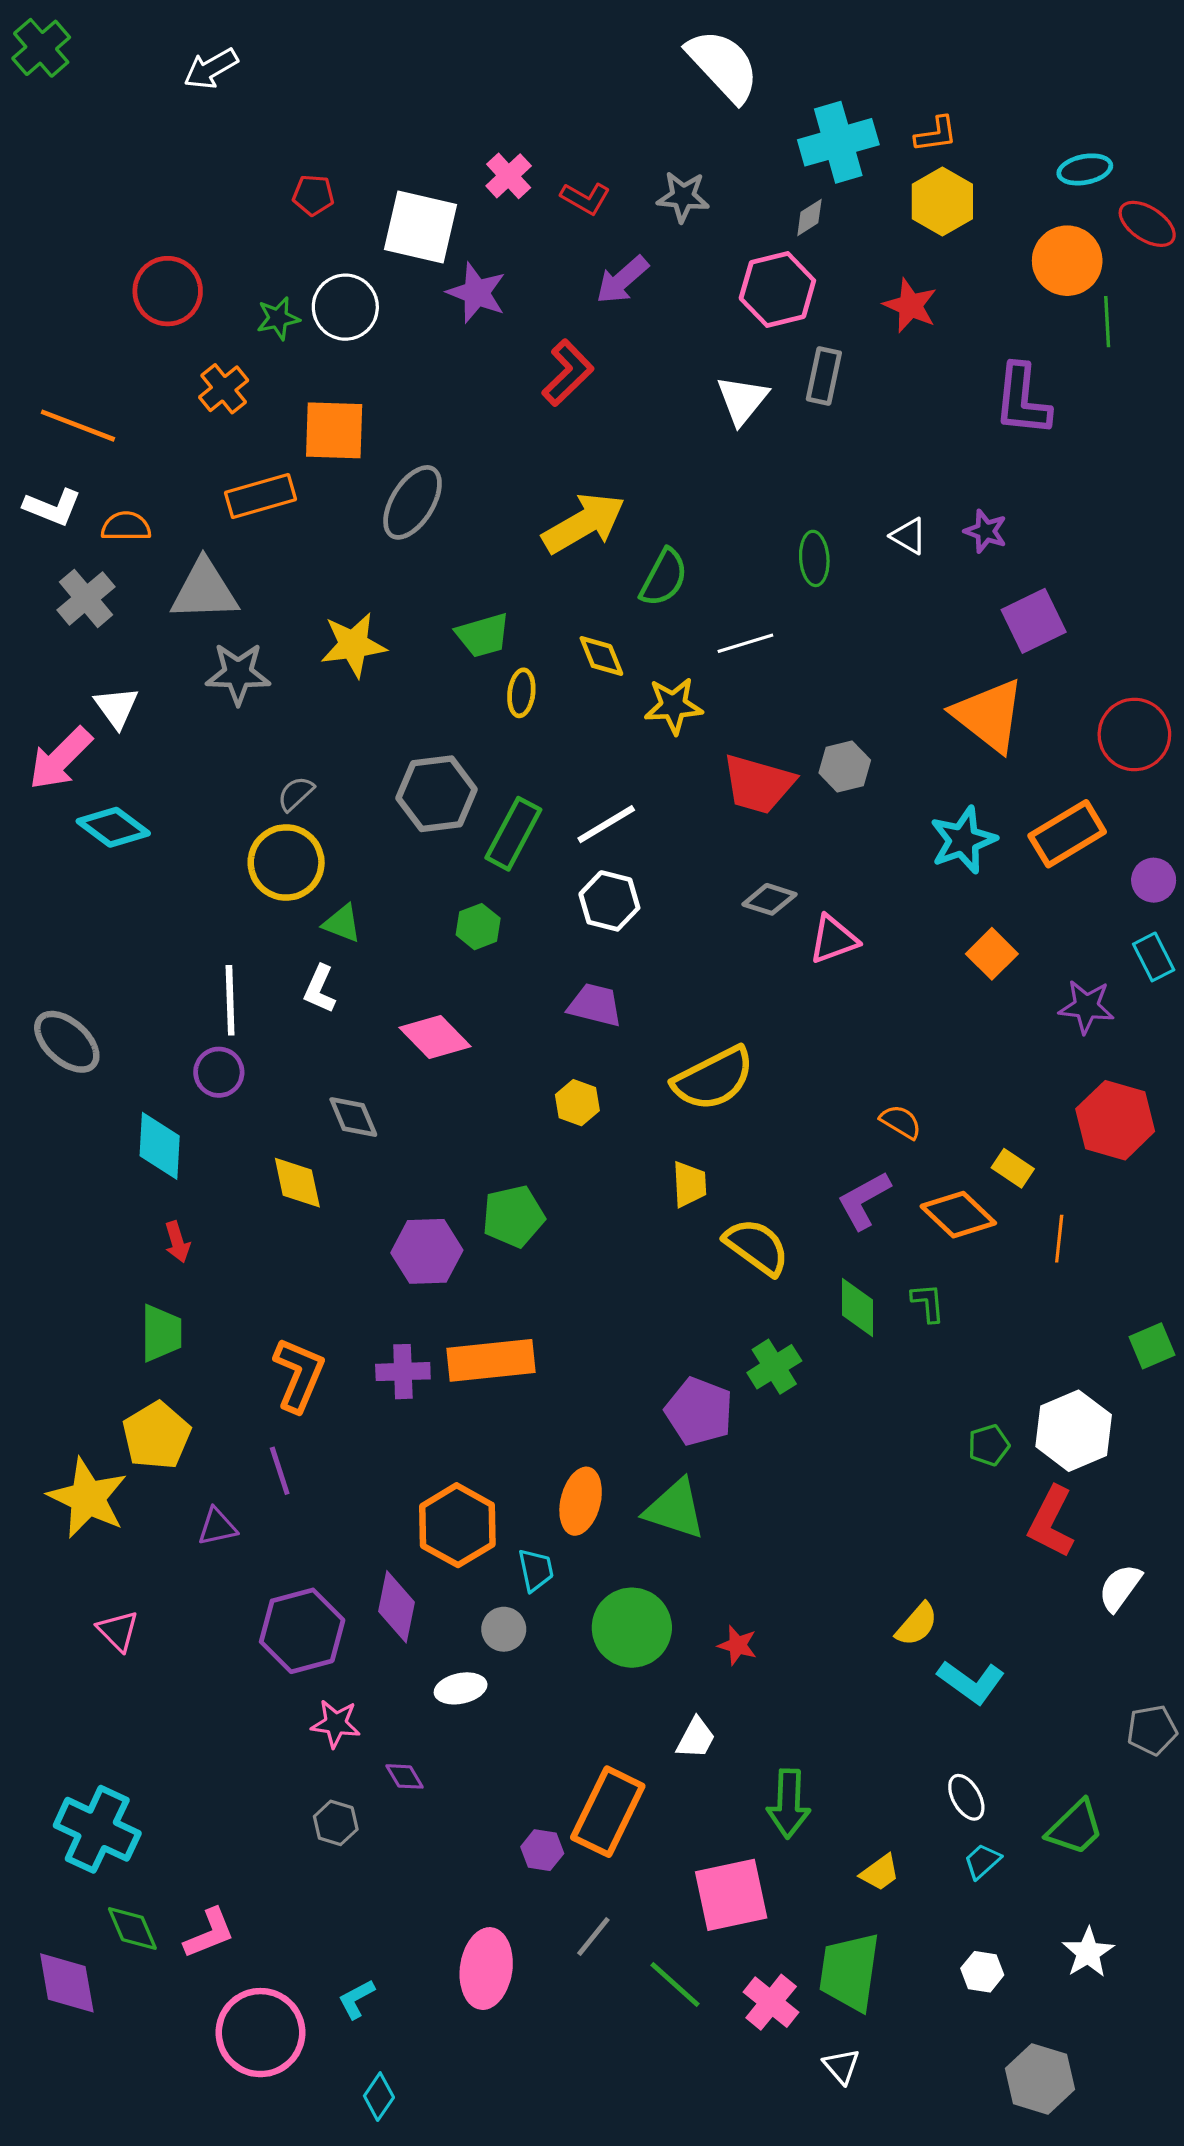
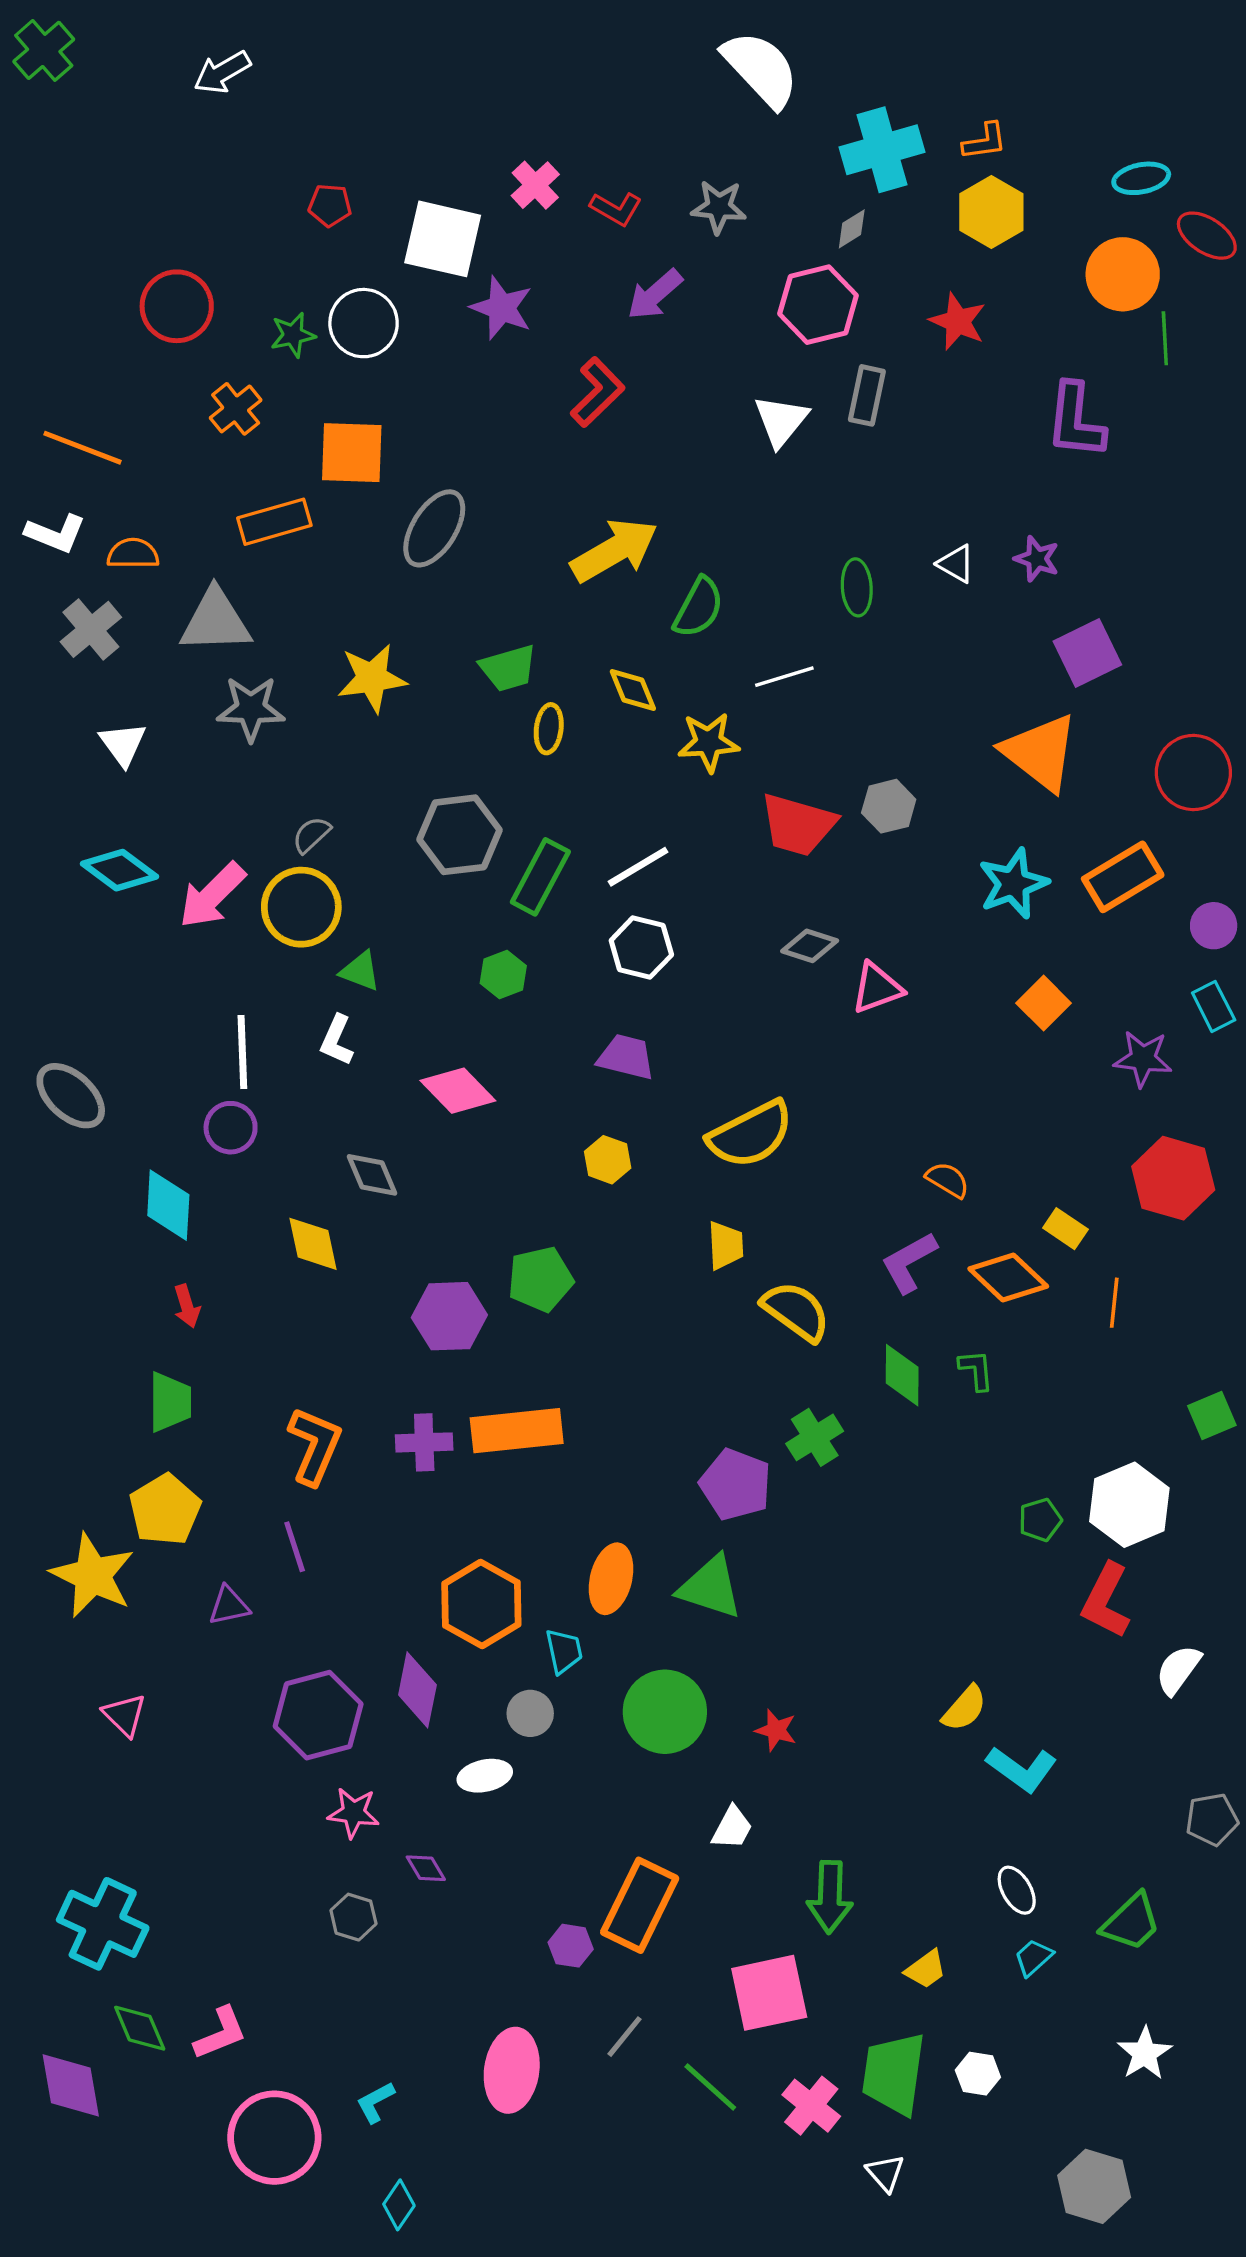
pink arrow: (60, 758) -> (212, 895), moved
white hexagon: (982, 1972) -> (978, 2074), moved

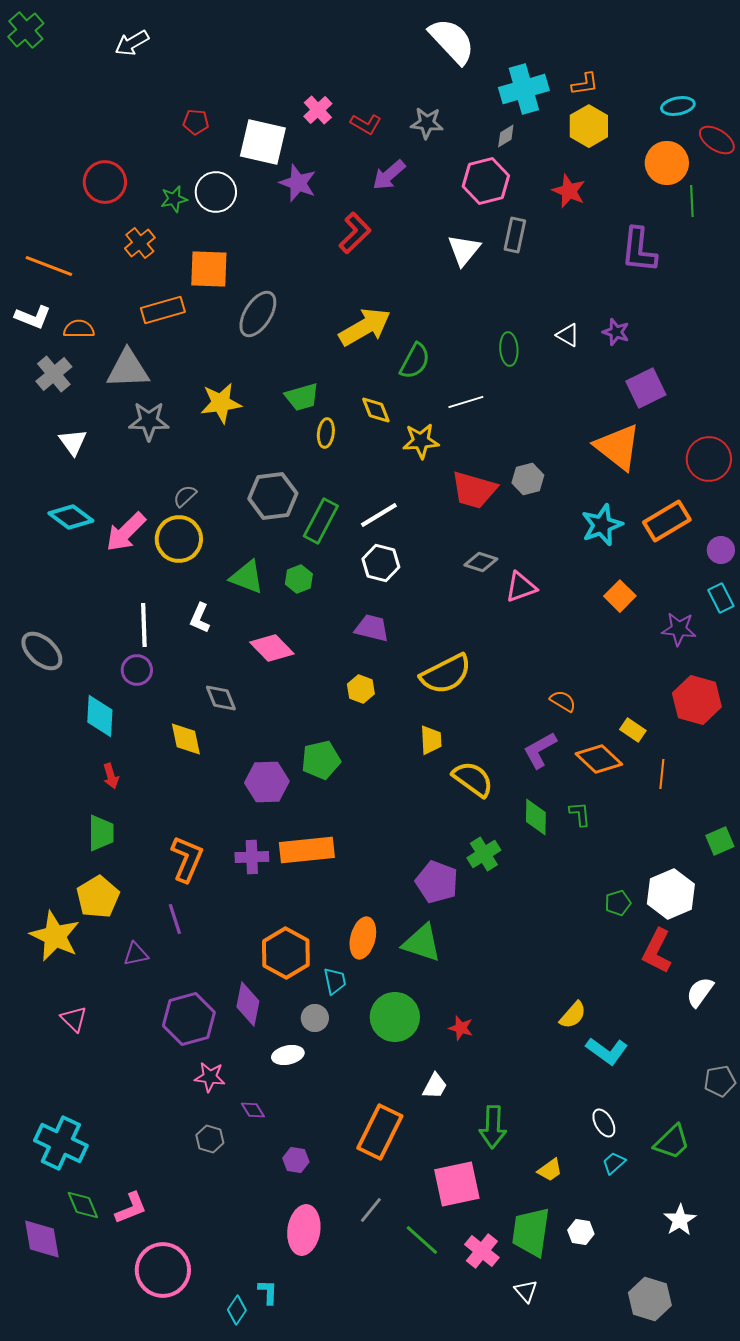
green triangle: (360, 971) -> (247, 577), moved, size x1.4
purple hexagon: (571, 1946) -> (296, 1160), moved
cyan L-shape: (375, 2102) -> (268, 1292), moved, turned 120

